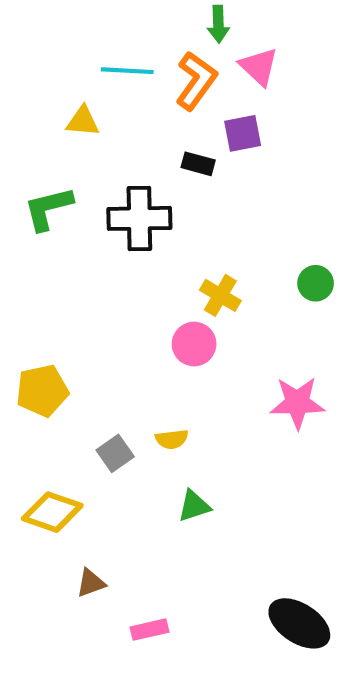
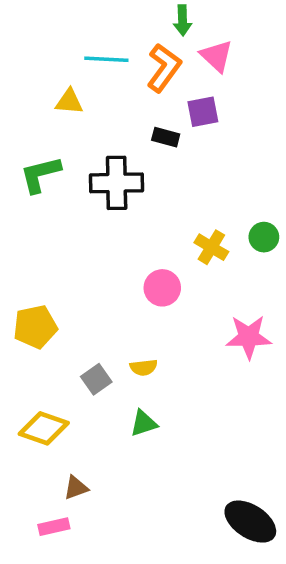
yellow cross: (220, 295) -> (211, 247), moved
green triangle: (194, 506) -> (144, 423), moved
pink rectangle: (149, 630) -> (54, 527), moved

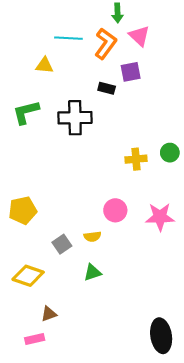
yellow cross: (211, 247) -> (136, 159), turned -36
pink circle: (162, 288) -> (115, 210), moved
black ellipse: (250, 522) -> (161, 336), turned 48

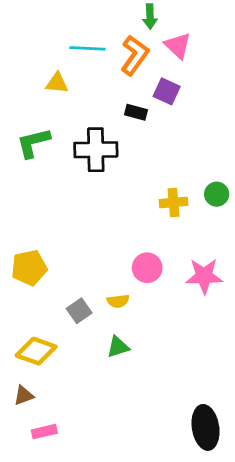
purple square: (131, 72) -> (167, 91), turned 36
brown triangle: (49, 314) -> (24, 395), moved

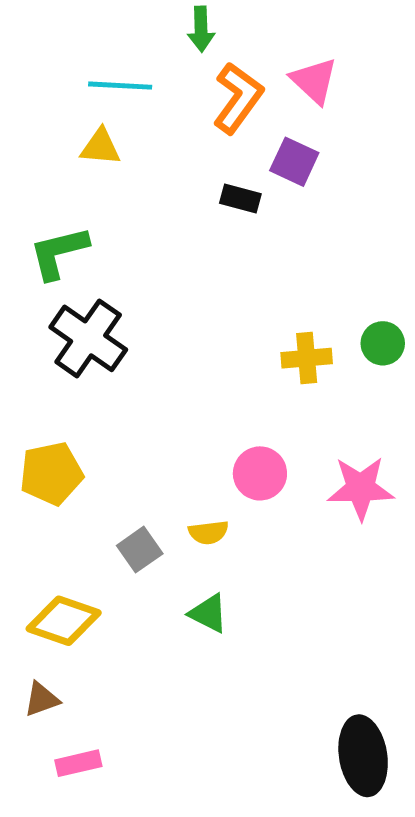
green arrow: (150, 16) -> (201, 29), moved
cyan line: (87, 48) -> (120, 86), moved
black cross: (96, 150) -> (88, 338), moved, turned 36
green triangle: (118, 347) -> (208, 613), turned 45

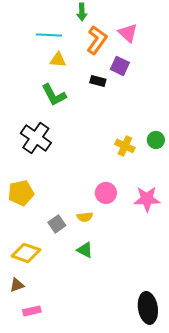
yellow triangle: (100, 147) -> (58, 60), moved
green L-shape: (59, 253) -> (54, 95), moved, turned -104
yellow cross: (307, 358) -> (125, 146), turned 30

